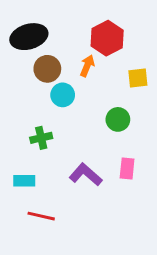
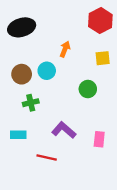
red hexagon: (107, 38) -> (100, 21), moved
brown circle: (47, 69) -> (22, 74), moved
pink rectangle: (127, 169) -> (99, 139), moved
red line: (41, 216) -> (47, 157), moved

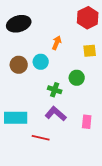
green cross: (31, 103) -> (55, 90), moved, turned 32
cyan rectangle: (18, 135) -> (16, 118), size x1.6

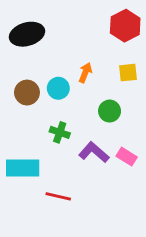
orange arrow: (57, 43) -> (85, 73), moved
green cross: (55, 90) -> (60, 132), moved
purple L-shape: (56, 114) -> (94, 152), moved
pink rectangle: (87, 122) -> (127, 157), moved, turned -64

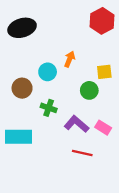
yellow square: (128, 73) -> (104, 72), moved
brown circle: (27, 93) -> (22, 88), moved
red line: (58, 196) -> (82, 153), moved

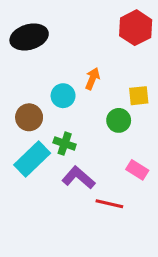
purple L-shape: (77, 124) -> (78, 178), moved
cyan rectangle: (19, 137) -> (32, 159), moved, turned -44

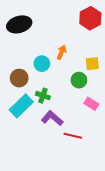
pink rectangle: (137, 170) -> (91, 104), moved

